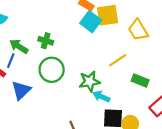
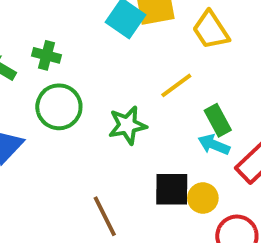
green rectangle: (140, 81) -> (218, 120), turned 42
cyan arrow: (101, 97) -> (214, 145), moved

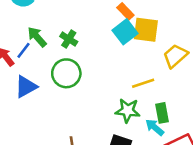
yellow trapezoid: (211, 30) -> (175, 56), turned 64
green star: (127, 125) -> (128, 111), moved

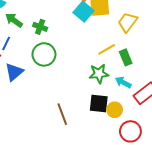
green arrow: (37, 37) -> (14, 20), moved
green rectangle: (162, 113) -> (126, 57), moved

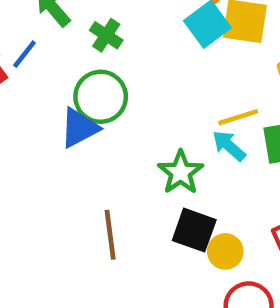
blue triangle: (14, 72) -> (79, 128), moved
green star: (99, 74) -> (181, 172), moved, turned 30
cyan arrow: (123, 82) -> (229, 146), moved

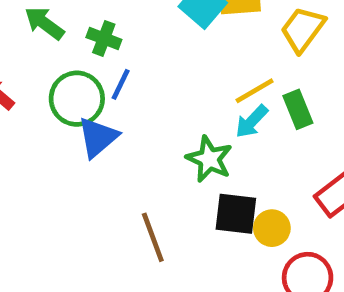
blue line: (24, 54) -> (121, 84), moved
green circle: (101, 97) -> (77, 99), moved
cyan arrow: (229, 146) -> (252, 121), turned -75

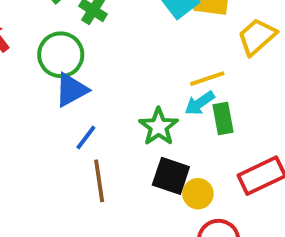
blue line: (121, 84) -> (86, 137), moved
green rectangle: (298, 109) -> (223, 118), moved

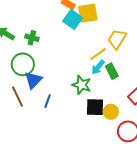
yellow trapezoid: (257, 37) -> (117, 39), moved
brown line: (99, 181) -> (18, 97), moved

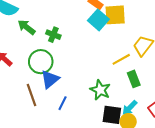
cyan arrow: (98, 67) -> (130, 108), moved

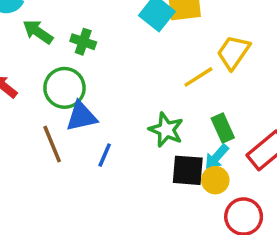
blue triangle: (50, 79) -> (81, 116), turned 30
green rectangle: (134, 79) -> (223, 128), moved

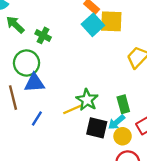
yellow line: (198, 77) -> (73, 109), moved
blue line: (105, 155) -> (37, 118), moved
yellow circle: (215, 180) -> (123, 136), moved

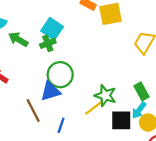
cyan square: (93, 25) -> (52, 29), moved
green cross: (43, 35) -> (48, 43), turned -35
green circle: (27, 63) -> (60, 75), moved

